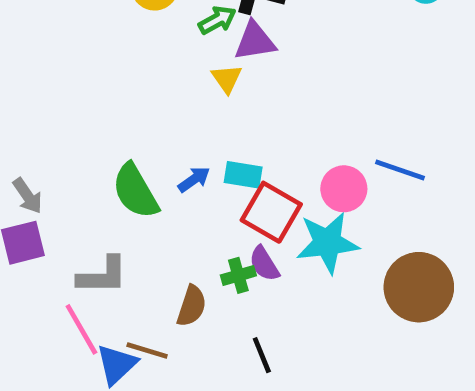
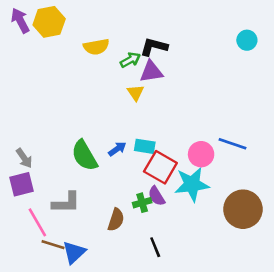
pink line: (81, 329) -> (37, 222), moved
brown line: (147, 350) -> (53, 245), moved

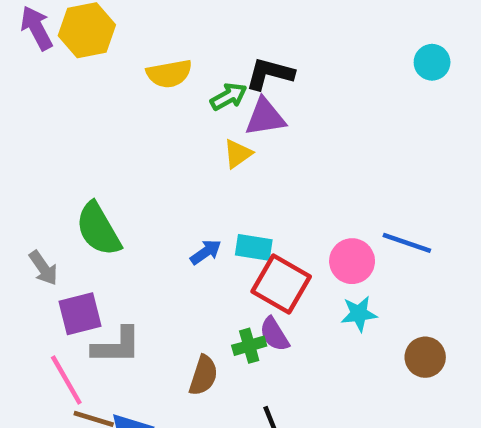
yellow triangle: (136, 93) -> (238, 154), turned 30
green semicircle: (84, 155) -> (98, 229), moved
purple square: (22, 184) -> (80, 314), moved
cyan star: (192, 184) -> (359, 314), moved, size x0.6
brown circle: (243, 209) -> (425, 357), size x0.6

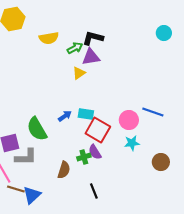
green semicircle: (98, 229) -> (37, 129), moved

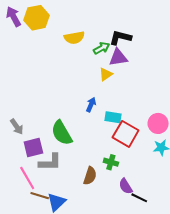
blue arrow: (65, 116) -> (91, 105), moved, turned -32
purple semicircle: (95, 152) -> (126, 186), moved
green cross: (84, 157) -> (111, 162), turned 32
black line: (94, 191) -> (139, 198), moved, turned -42

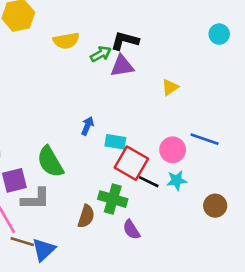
yellow triangle: (106, 74) -> (170, 87), moved
green cross: (111, 162) -> (113, 199), size x1.5
black line: (139, 198) -> (149, 182), moved

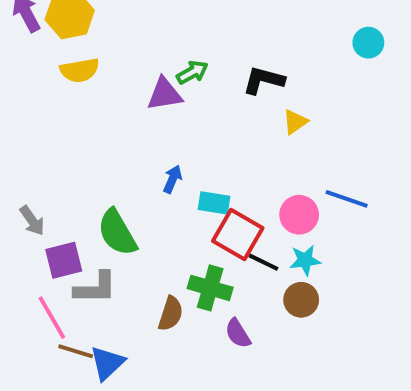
yellow semicircle: (66, 41) -> (80, 70), moved
black L-shape: (125, 41) -> (264, 80), moved
purple triangle: (122, 66) -> (165, 94), moved
brown circle: (215, 206) -> (301, 300), moved

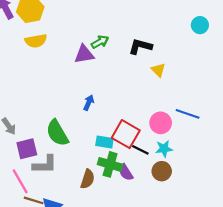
yellow triangle: (295, 122) -> (158, 70), turned -40
cyan rectangle: (214, 203) -> (104, 142), moved
purple semicircle: (238, 333) -> (126, 172), moved

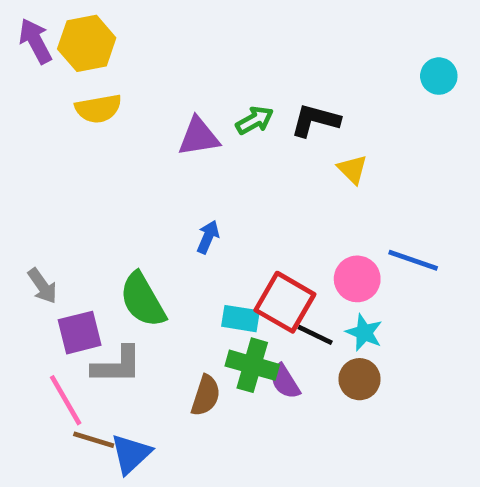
green arrow: (100, 42) -> (255, 120), moved
cyan star: (164, 149) -> (364, 333), turned 30

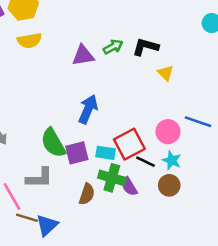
blue arrow: (208, 237) -> (88, 109), size x1.6
red square: (285, 302) -> (129, 144), turned 32
purple square: (80, 333) -> (77, 153), moved

